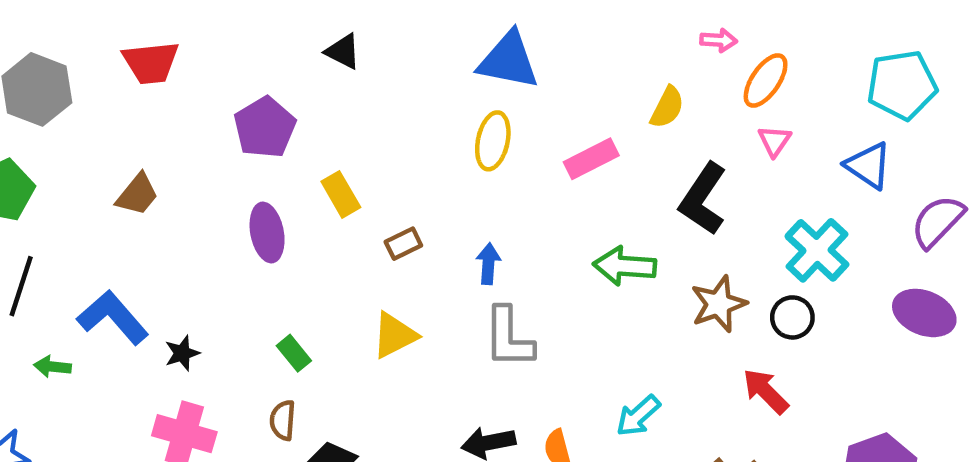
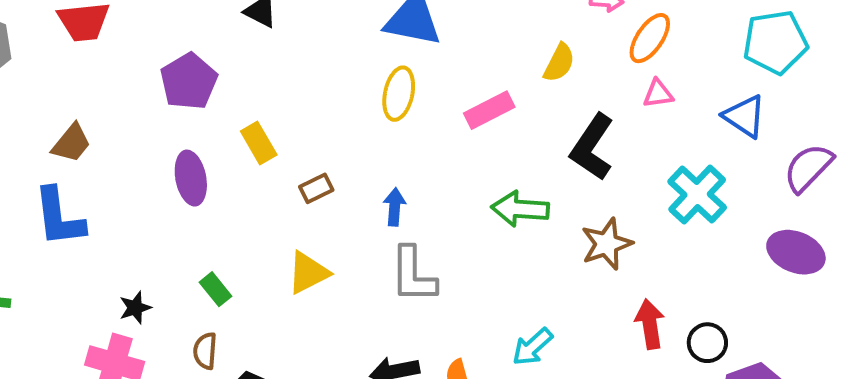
pink triangle: (774, 141) -> (658, 94), turned 48
blue L-shape: (113, 317) -> (59, 217), moved, turned -146
black circle: (792, 317) -> (707, 343), moved
black star: (182, 353) -> (135, 308), moved
red arrow: (766, 391) -> (650, 324), turned 36

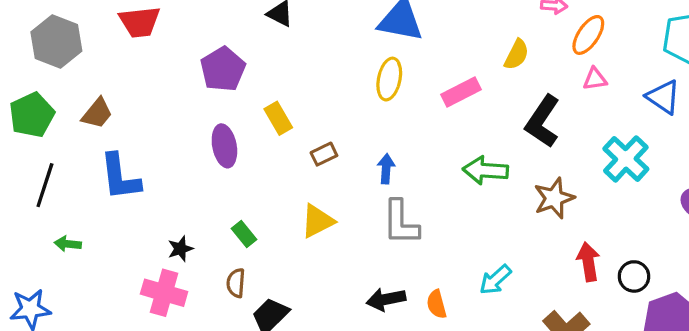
brown trapezoid: (71, 143) -> (97, 113), moved

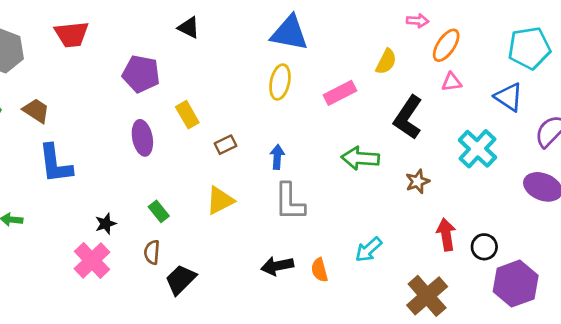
purple pentagon: (223, 69) -> (141, 74), turned -30
brown trapezoid: (97, 113) -> (36, 111), turned -96
brown star: (554, 198) -> (418, 181), size x0.7
pink cross: (164, 293) -> (92, 260), turned 30

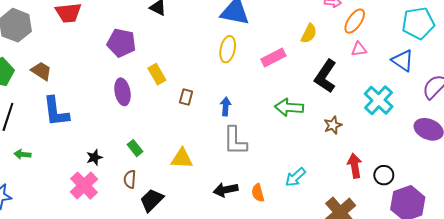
brown rectangle: (225, 145) -> (186, 97), turned -49
yellow triangle: (220, 201) -> (182, 158), moved, turned 30

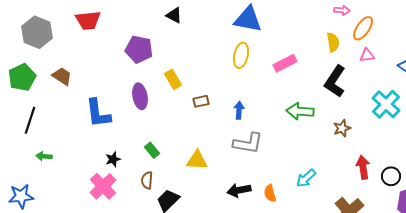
yellow semicircle: (309, 34) -> (333, 42), moved, turned -36
brown rectangle: (186, 97) -> (201, 101), turned 63
blue L-shape: (56, 112) -> (98, 113), moved
gray L-shape: (235, 141) -> (248, 143), turned -80

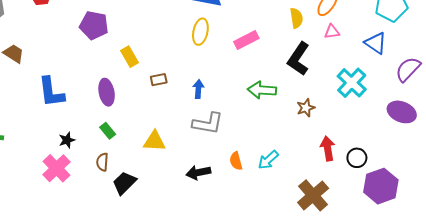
purple ellipse: (140, 96) -> (107, 92), moved
orange semicircle: (270, 193) -> (236, 161), moved

